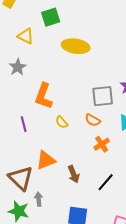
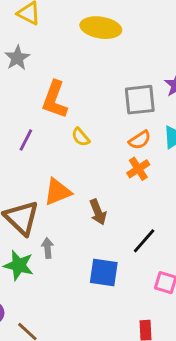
orange semicircle: (93, 120) -> (140, 140), moved, turned -63
purple line: (24, 124) -> (26, 140), turned 42
black line: (106, 182) -> (144, 241), moved

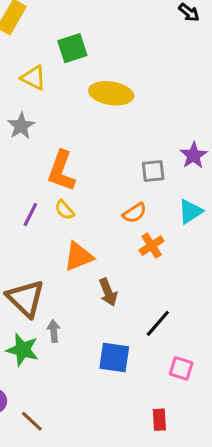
gray square: (140, 100) -> (153, 171), size x0.7
yellow semicircle: (81, 137) -> (65, 210), moved
orange semicircle: (140, 140) -> (134, 213), moved
orange triangle: (58, 192) -> (79, 256), moved

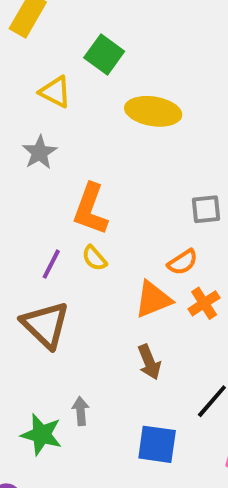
green square: (72, 48) -> (104, 55), turned -36
orange triangle: (79, 256) -> (153, 299), moved
brown triangle: (26, 298) -> (45, 325), moved

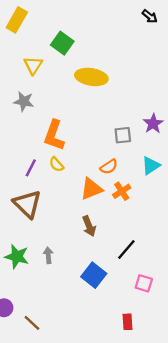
yellow triangle: (55, 92) -> (33, 65), turned 36
gray star: (40, 152) -> (24, 101), turned -30
green star: (41, 435) -> (17, 256), moved
blue square: (157, 444) -> (94, 275), turned 30

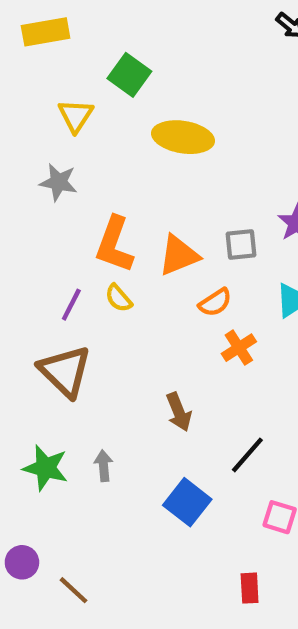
yellow rectangle: (17, 20) -> (46, 32), turned 50
orange triangle: (91, 189) -> (179, 255), moved

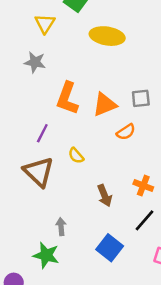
yellow semicircle: (119, 298) -> (76, 156), moved
orange cross: (239, 348) -> (143, 186), moved, turned -36
green star: (46, 468) -> (46, 255), moved

